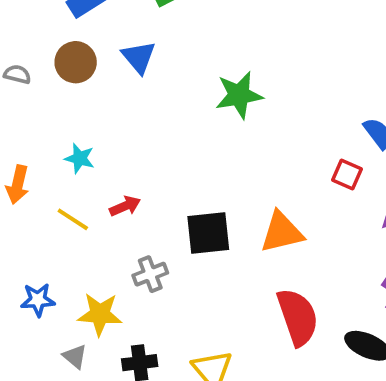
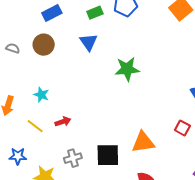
blue triangle: (139, 57) -> (89, 42), moved
red square: (347, 175) -> (182, 128), moved
black square: (208, 233) -> (108, 155), moved
blue star: (38, 300) -> (18, 156), moved

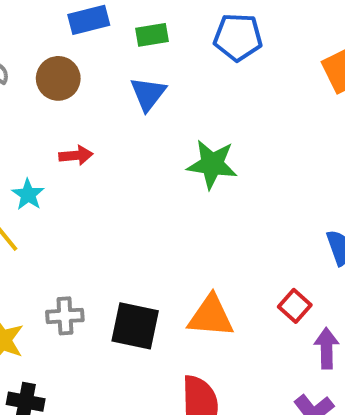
green rectangle: (95, 13) -> (152, 35), moved
cyan star: (41, 95) -> (28, 195), moved
red arrow: (63, 122) -> (76, 155), moved

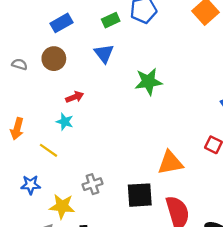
green rectangle: (152, 35) -> (111, 20), moved
cyan star: (28, 195) -> (65, 122), moved
black square: (135, 326) -> (140, 195), moved

